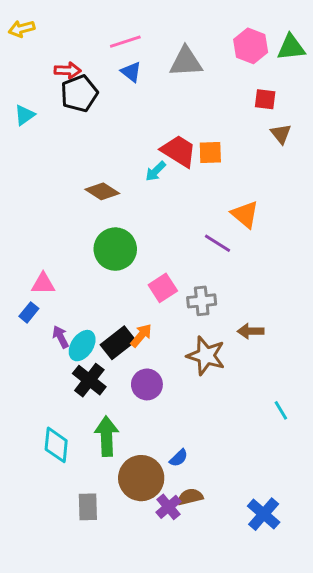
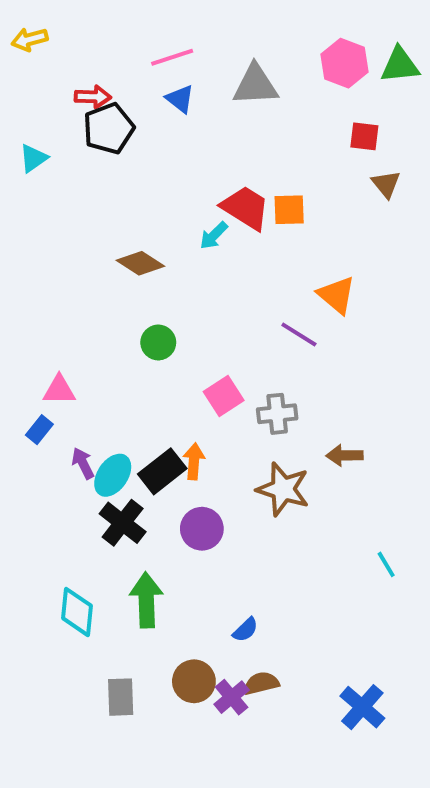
green circle: (115, 249) -> (158, 342), size x0.6
orange arrow: (141, 335) -> (194, 461), turned -35
brown circle: (141, 478) -> (194, 681), moved, size x0.7

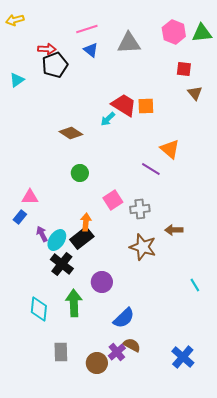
orange arrow: (194, 461) -> (86, 222), moved
purple circle: (202, 529) -> (102, 282), moved
blue semicircle: (245, 630) -> (124, 318), size x1.6
brown circle: (194, 681) -> (97, 363), moved
brown semicircle: (261, 683) -> (132, 345), turned 42

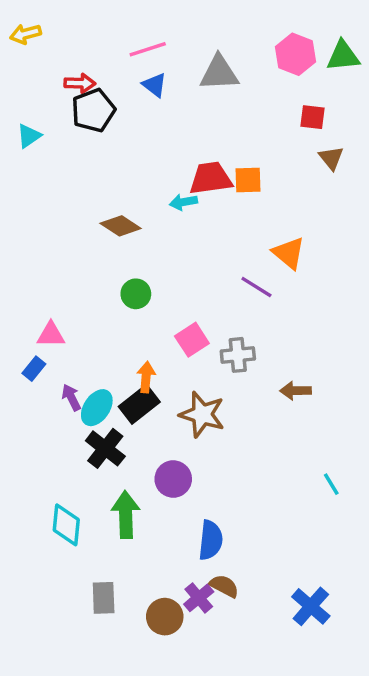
red trapezoid: (124, 105) -> (211, 178), turned -40
cyan arrow: (108, 119) -> (183, 202), turned 35
brown star: (143, 247) -> (202, 414), moved
blue semicircle: (124, 318) -> (211, 540), turned -40

